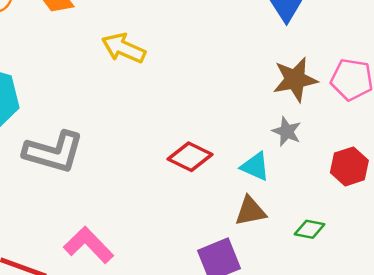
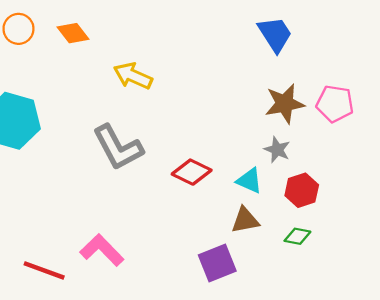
gray L-shape: (54, 152) -> (118, 148), moved, turned 46
red hexagon: (349, 166) -> (302, 190), moved

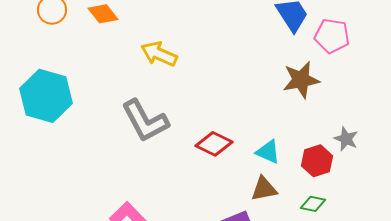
pink pentagon: (335, 104) -> (332, 36), moved
gray star: (277, 150) -> (346, 139), moved

